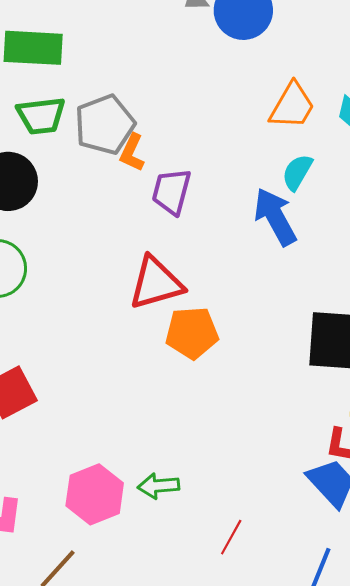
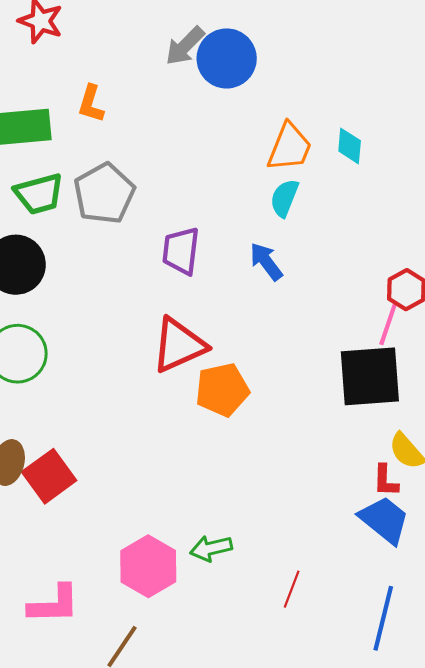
orange L-shape: (132, 153) -> (91, 104), moved
cyan semicircle: (297, 172) -> (284, 198), moved
blue arrow: (275, 217) -> (266, 262), moved, size x0.7

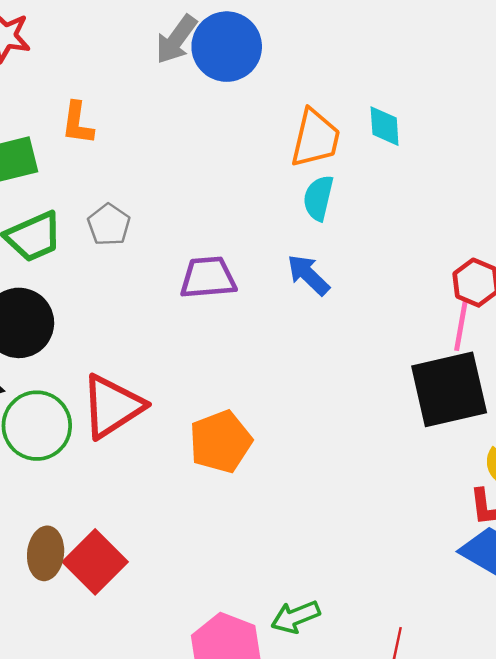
gray pentagon: (104, 194) -> (109, 225), size x0.6
purple trapezoid: (181, 251) -> (208, 278), turned 87
red triangle: (179, 345) -> (112, 406), moved
orange pentagon: (222, 390) -> (221, 442), moved

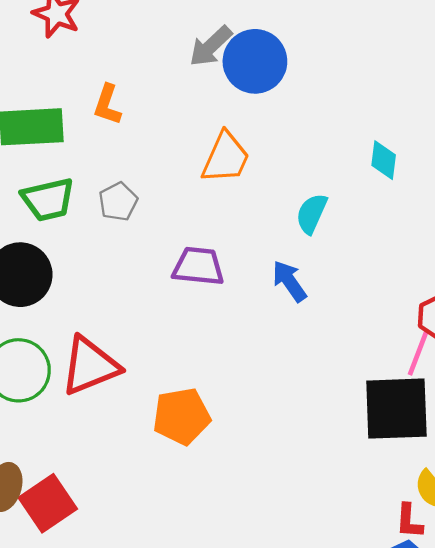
orange trapezoid: (315, 138) -> (226, 158), moved

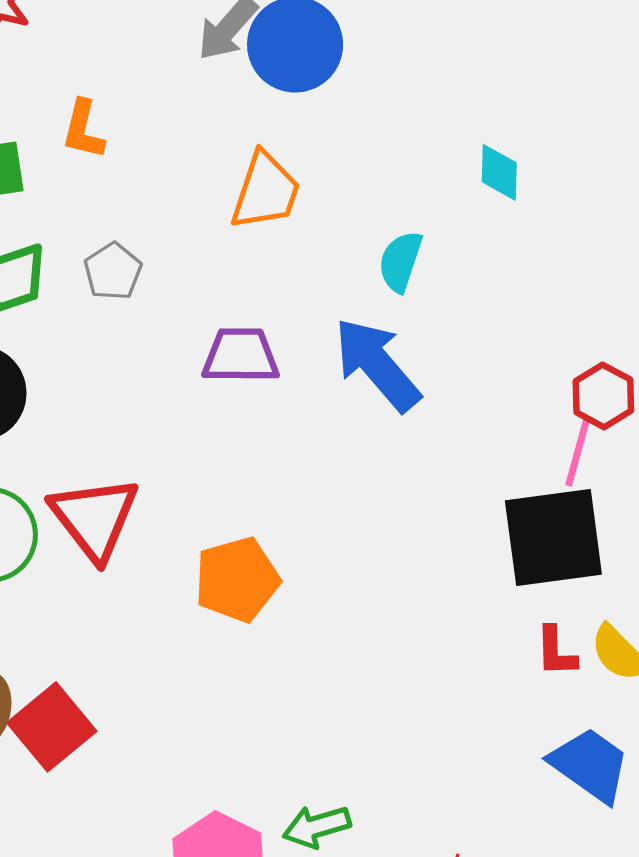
blue arrow: (289, 281) -> (377, 364), size x1.6
red triangle: (90, 366) -> (95, 518), turned -40
red L-shape: (409, 521) -> (556, 652), moved

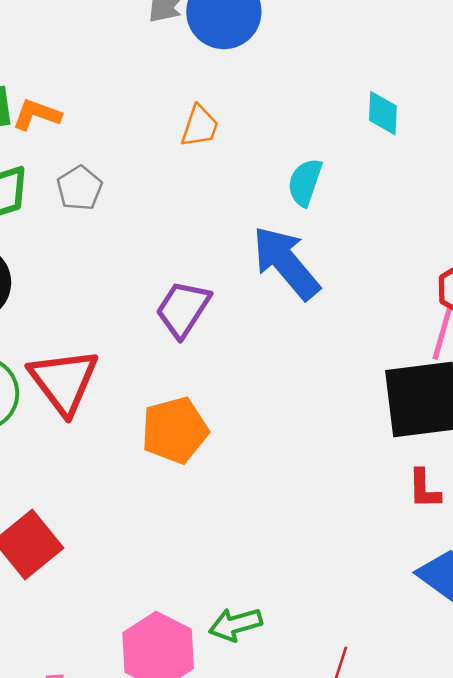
orange L-shape: (83, 130) -> (37, 115), moved, turned 96
orange trapezoid: (265, 191) -> (200, 126), size x0.7
purple trapezoid: (241, 356) -> (183, 309), moved, turned -58

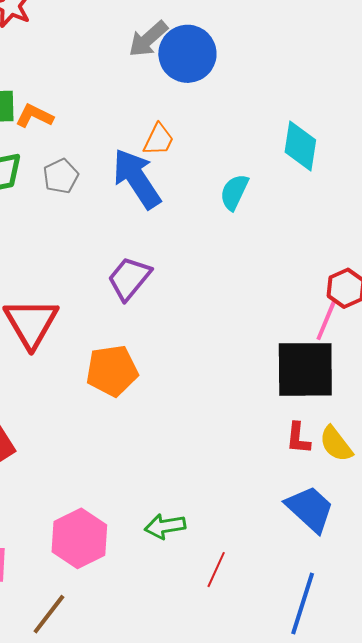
cyan diamond: (383, 113) -> (300, 146), size x1.4
blue arrow: (286, 263) -> (137, 179), moved
green arrow: (235, 624) -> (165, 526), moved

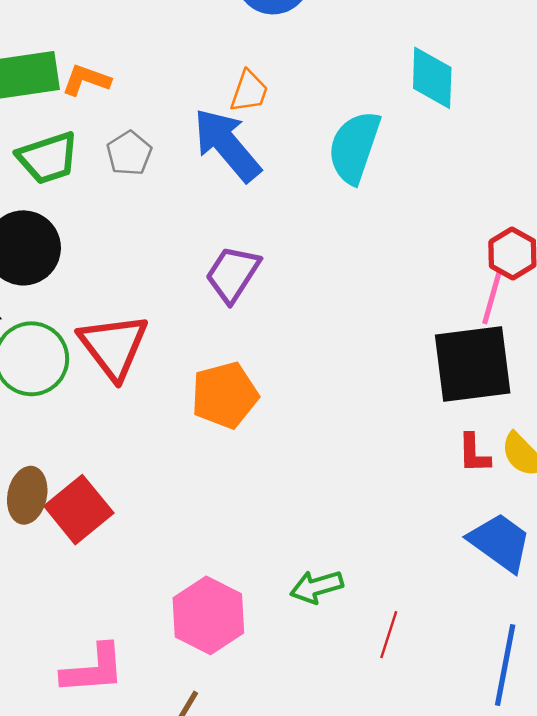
cyan semicircle: (234, 192) -> (354, 147), size x1.5

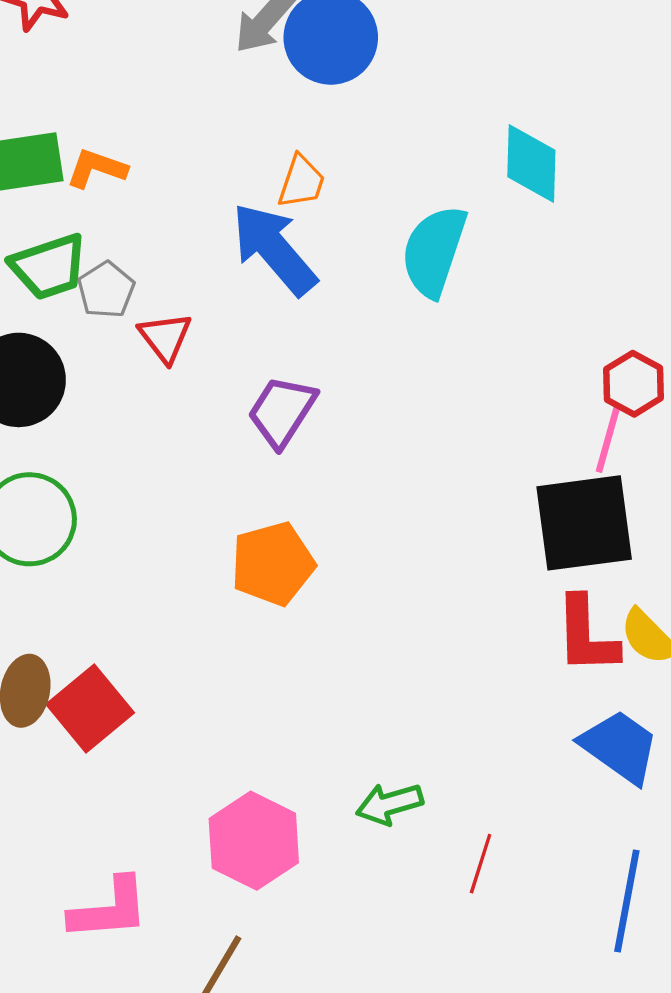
gray pentagon: (129, 153) -> (106, 290), moved
red triangle: (114, 346) -> (165, 337), moved, size x0.6
red L-shape: (474, 453) -> (586, 635), size x1.6

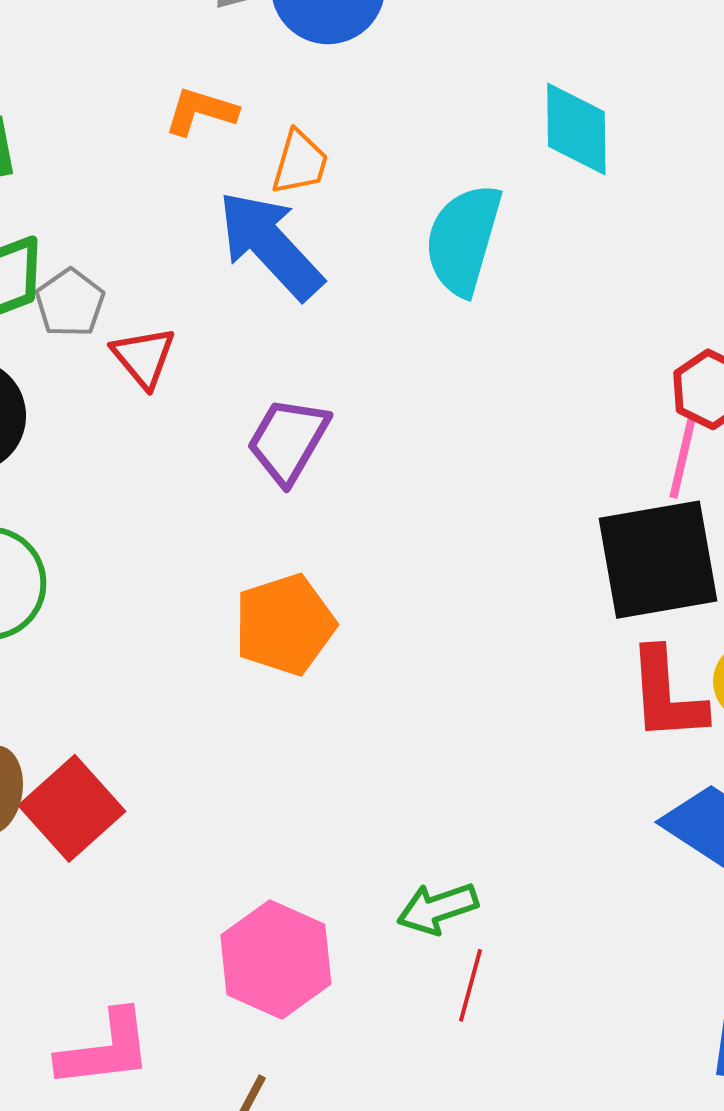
orange L-shape: (97, 168) -> (201, 111), moved
red line: (481, 864) -> (471, 985), moved

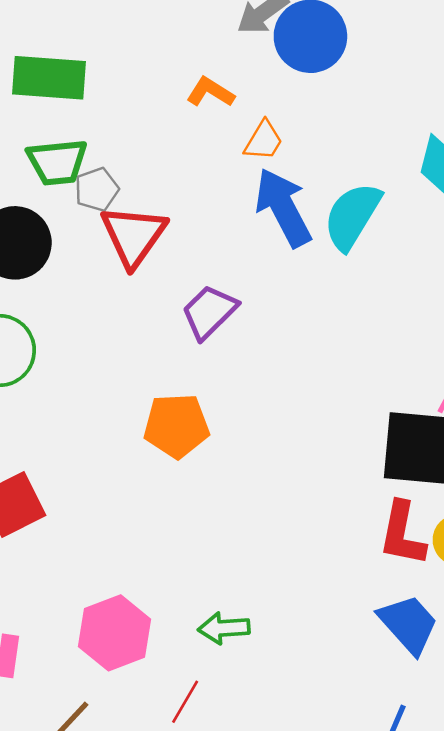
blue arrow: (270, 245) -> (283, 207), moved
red triangle: (144, 357) -> (134, 236), size x1.6
red line: (471, 985) -> (185, 702), moved

